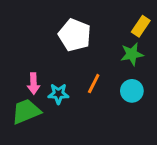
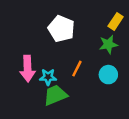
pink arrow: (33, 84) -> (28, 69), size x1.5
green trapezoid: (26, 111) -> (55, 95), moved

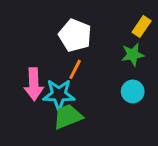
orange line: (77, 69) -> (75, 69), moved
cyan star: (48, 77) -> (59, 94), size x1.5

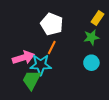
pink arrow: (34, 84) -> (23, 58), turned -105
green trapezoid: (68, 117) -> (31, 80), moved, turned -40

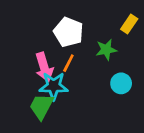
green star: (91, 37) -> (106, 50), moved
pink arrow: (23, 58) -> (44, 67), moved, turned 90

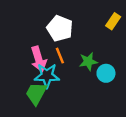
green star: (106, 50) -> (88, 61), moved
orange line: (68, 63) -> (60, 56), turned -49

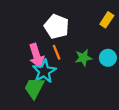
cyan circle: (106, 73) -> (108, 58), moved
cyan star: (47, 76) -> (44, 71), turned -30

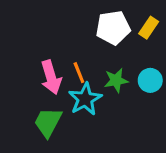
white pentagon: (57, 27) -> (113, 28), moved, turned -30
cyan star: (44, 71) -> (85, 99), moved

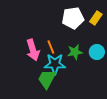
cyan star: (85, 99) -> (55, 64), turned 30
green trapezoid: (48, 122) -> (47, 79), moved

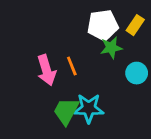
green star: (75, 52) -> (111, 48), moved
cyan star: (55, 64) -> (89, 108), moved

